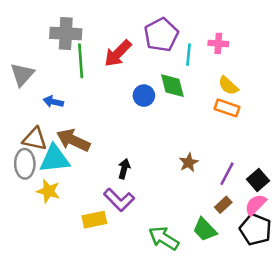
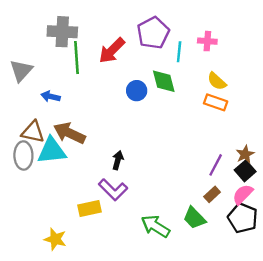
brown star: (189, 163) -> (245, 154), moved
yellow star: (48, 191) -> (55, 239), moved

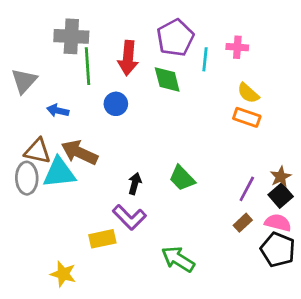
red arrow: (112, 51) -> (128, 58), turned -40
green diamond: (164, 81) -> (167, 80), moved
blue circle: (137, 91) -> (116, 104), moved
pink semicircle: (243, 194) -> (278, 223), turned 60
green trapezoid: (194, 218) -> (182, 178), moved

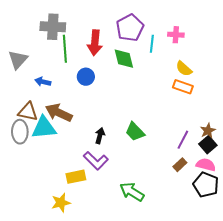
yellow star: (63, 274) -> (61, 203), moved, turned -30

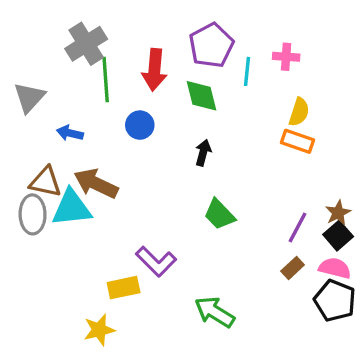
gray cross: (53, 27) -> (86, 44), turned -35
yellow semicircle: (184, 69) -> (299, 112), turned -114
black arrow: (100, 136) -> (203, 153), moved

